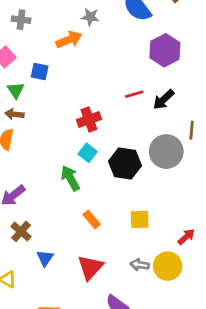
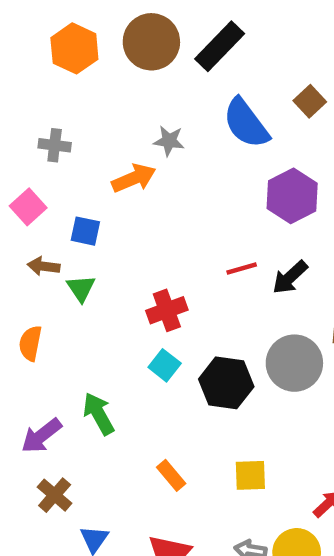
green triangle: (16, 90) -> (81, 288), moved
brown arrow: (14, 114) -> (44, 266), moved
green arrow: (70, 178) -> (99, 414), moved

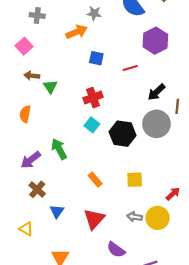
blue square: (85, 231) -> (96, 58), moved
red line: (242, 268) -> (130, 68), moved
black arrow: (290, 277) -> (156, 92), moved

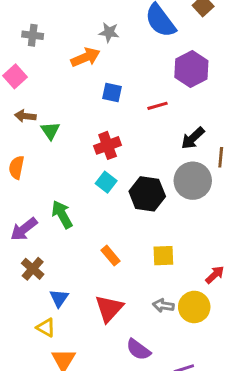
yellow triangle: (26, 229) -> (46, 328), moved

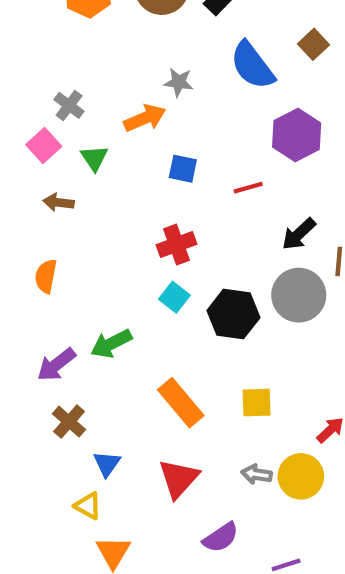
gray cross: (33, 35) -> (69, 105), moved, turned 30
green triangle: (50, 131) -> (94, 158), moved
green arrow: (62, 214) -> (111, 344), turned -88
orange rectangle: (110, 256) -> (181, 403), size x1.6
purple semicircle: (138, 350) -> (221, 537), turned -70

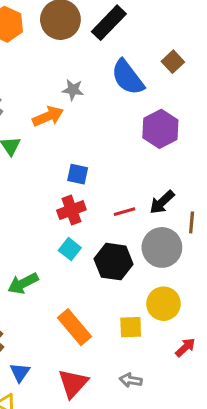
blue square: (183, 169) -> (78, 174), moved
red line: (248, 188) -> (124, 212), moved
yellow circle: (301, 476) -> (163, 304), moved

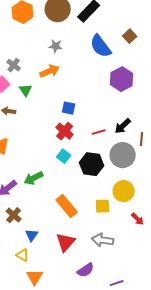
gray star: (73, 90) -> (56, 46), moved
red cross: (71, 210) -> (65, 131), turned -30
red arrow: (185, 347) -> (138, 219), turned 88
gray arrow: (131, 380) -> (103, 240), size x1.5

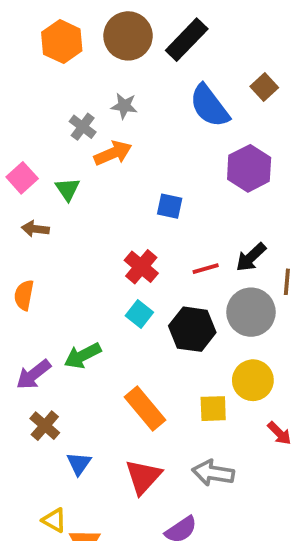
gray cross: (14, 65) -> (83, 127), moved
blue square: (69, 108) -> (170, 206), moved
yellow triangle: (23, 255) -> (54, 520), moved

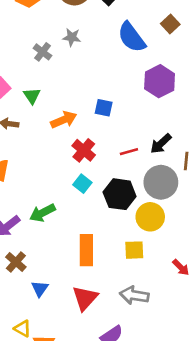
orange arrow: (113, 153) -> (64, 120), moved
yellow circle: (253, 380) -> (150, 217), moved
orange rectangle: (145, 409) -> (86, 250), turned 40

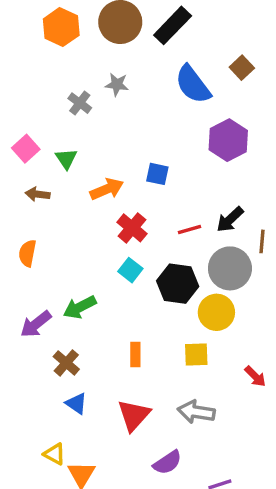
orange rectangle: (86, 250) -> (135, 354), size x0.6
brown cross: (16, 262) -> (66, 363), moved
blue triangle: (40, 289) -> (76, 403), turned -30

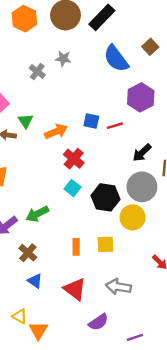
green triangle: (66, 159) -> (25, 121), moved
red line: (189, 230) -> (115, 126), moved
yellow square: (196, 354) -> (105, 244), moved
red triangle: (134, 415) -> (75, 289), turned -35

